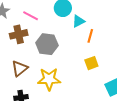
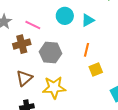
cyan triangle: (79, 21) -> (88, 20), moved
orange line: (90, 36) -> (86, 50), moved

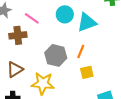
cyan triangle: (88, 20) -> (87, 22), size x1.5
gray hexagon: (50, 53) -> (56, 55), moved

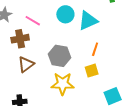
orange line: (81, 51) -> (95, 49), moved
brown triangle: (15, 69) -> (26, 64), moved
yellow star: (43, 83) -> (63, 84), moved

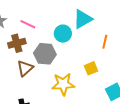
cyan circle: (65, 14) -> (63, 34), moved
orange line: (95, 49) -> (105, 42), moved
gray hexagon: (59, 56) -> (45, 54), moved

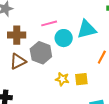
pink line: (28, 24) -> (49, 23), moved, turned -56
yellow star: (63, 84) -> (62, 79), moved, size x0.6

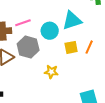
pink line: (49, 23) -> (23, 23), moved
yellow square: (81, 79) -> (71, 47), moved

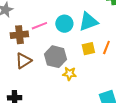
cyan circle: (50, 31) -> (64, 24), moved
gray hexagon: (28, 47) -> (55, 57), moved

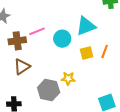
cyan circle: (64, 24) -> (62, 39), moved
gray hexagon: (55, 57) -> (49, 90), moved

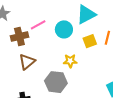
yellow star: (68, 78) -> (70, 61), moved

